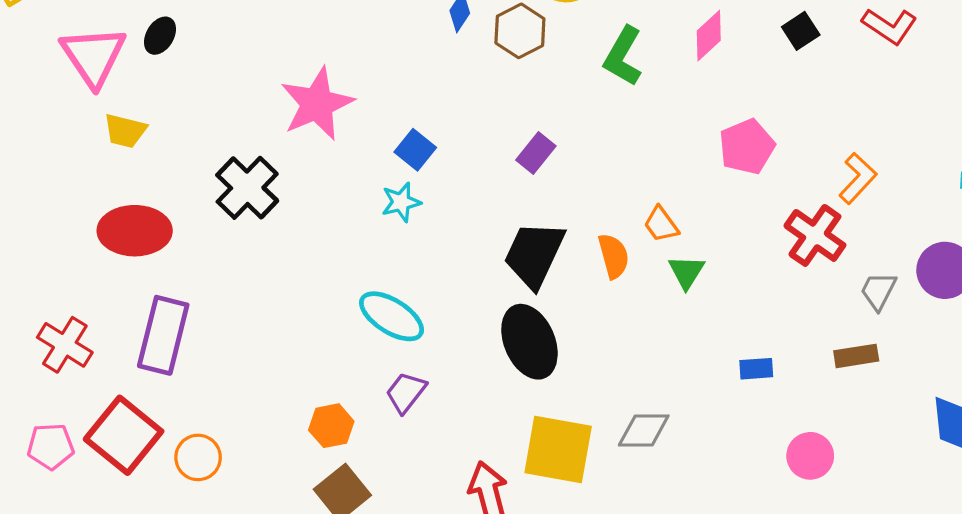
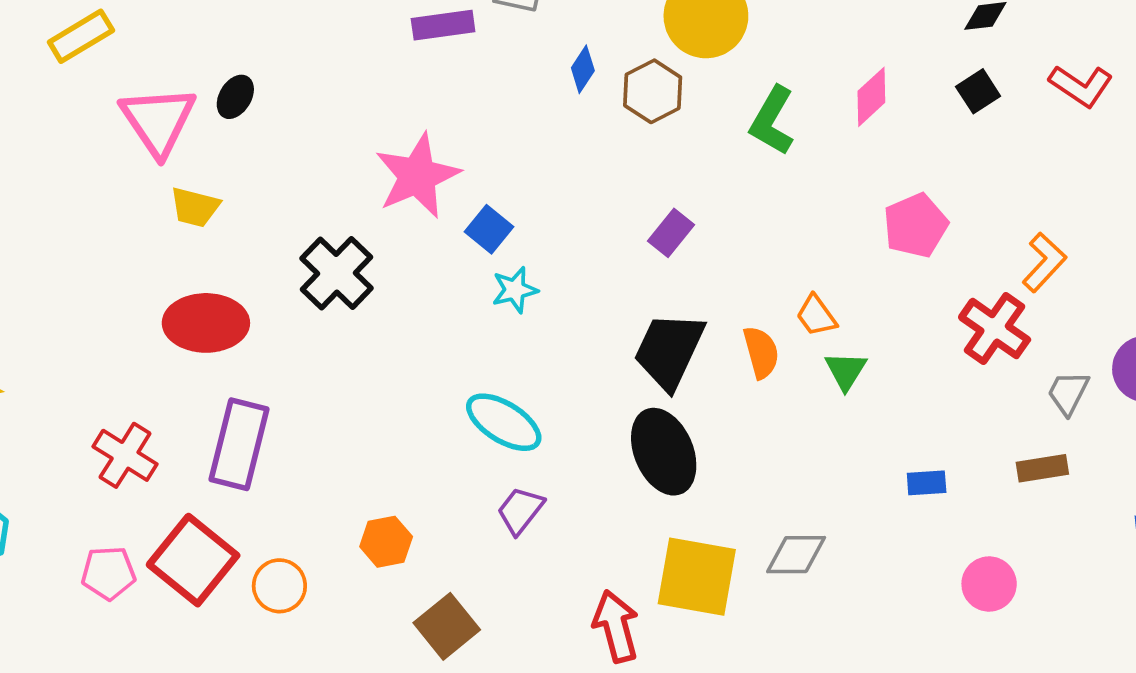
blue square: (415, 150) -> (489, 229), moved
orange hexagon: (331, 426) -> (386, 542), moved

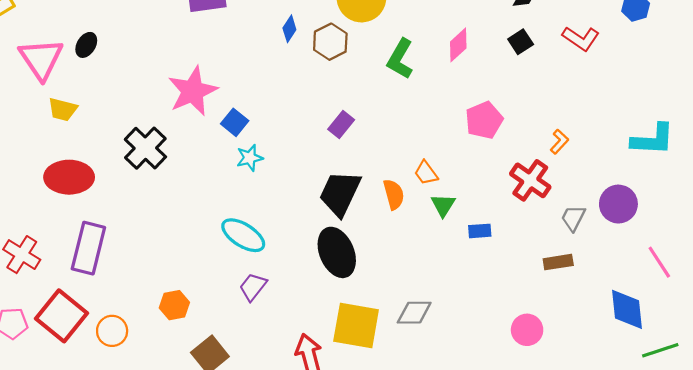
orange L-shape: (1044, 262) -> (559, 142), size x0.7
blue rectangle: (927, 483) -> (480, 231), moved

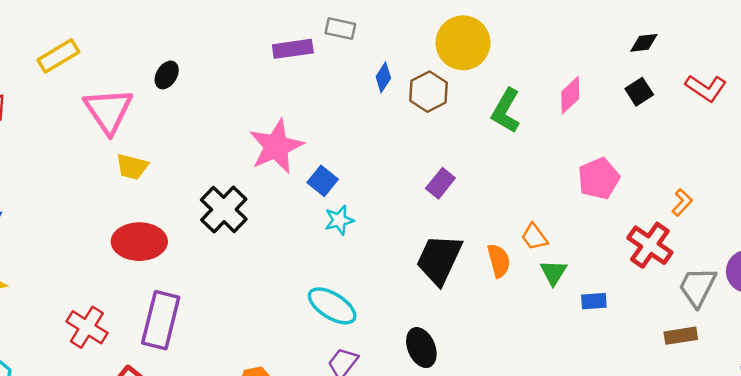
black ellipse: (86, 45) -> (167, 75), moved
gray trapezoid: (573, 218) -> (697, 287), size x1.4
black ellipse: (337, 252) -> (421, 348), moved, size x0.7

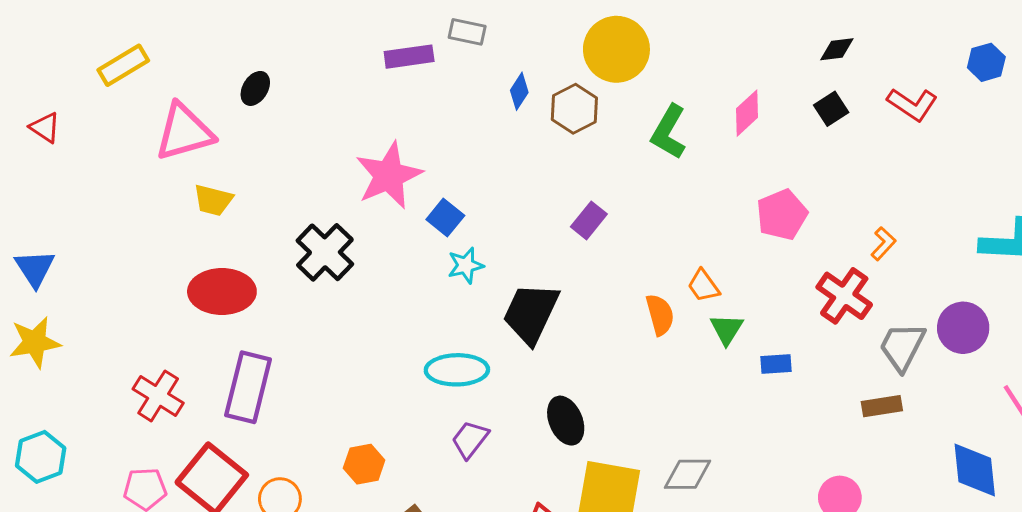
pink triangle: (108, 111) -> (184, 132), turned 48
black trapezoid: (439, 259) -> (531, 313), moved
cyan ellipse: (332, 306) -> (457, 370), turned -33

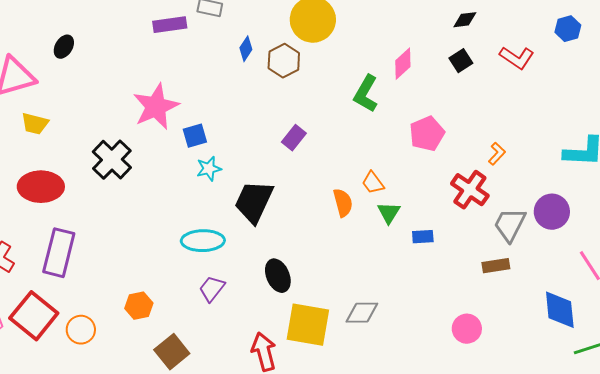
green L-shape: (669, 132) -> (366, 94), moved
blue square: (445, 218) -> (195, 136), turned 35

